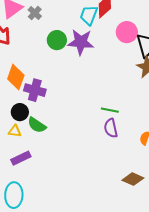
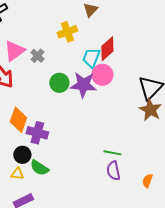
pink circle: (127, 32) -> (102, 75), moved

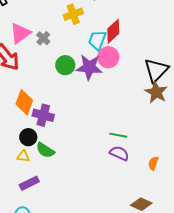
purple semicircle: (113, 171) -> (119, 153), turned 126

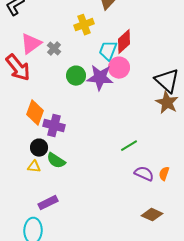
black triangle: (156, 70) -> (167, 81), turned -32
green line: (118, 135) -> (129, 146), turned -42
purple semicircle: (119, 153) -> (144, 174), moved
purple rectangle: (29, 183) -> (48, 203), moved

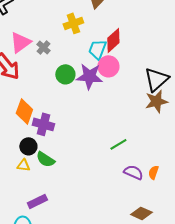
black triangle: (167, 81) -> (156, 79), turned 36
brown star: (167, 103) -> (156, 101), turned 30

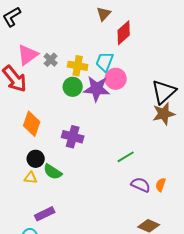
yellow cross: (73, 23) -> (78, 66), moved, turned 30
red diamond: (113, 40) -> (124, 33), moved
purple cross: (43, 124) -> (73, 137), moved

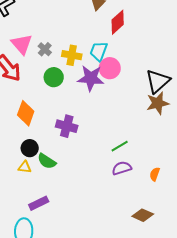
pink triangle: (28, 55) -> (22, 44), turned -35
green circle: (73, 87) -> (54, 77), moved
purple semicircle: (141, 185) -> (122, 168), moved, turned -42

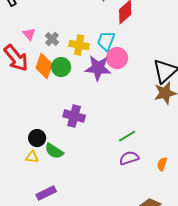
pink triangle: (22, 44) -> (29, 34), size x0.6
orange diamond: (26, 113) -> (44, 66), moved

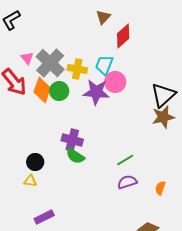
gray cross: (52, 39) -> (50, 63), size x2.0
green semicircle: (54, 151) -> (75, 156), moved

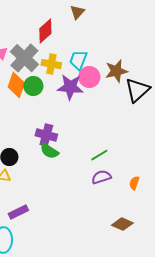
red diamond: (123, 36) -> (45, 31), moved
brown star: (163, 117) -> (116, 71), moved

